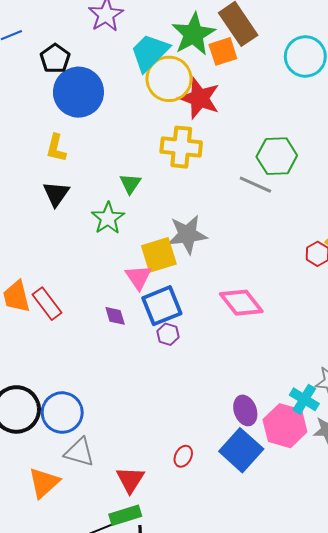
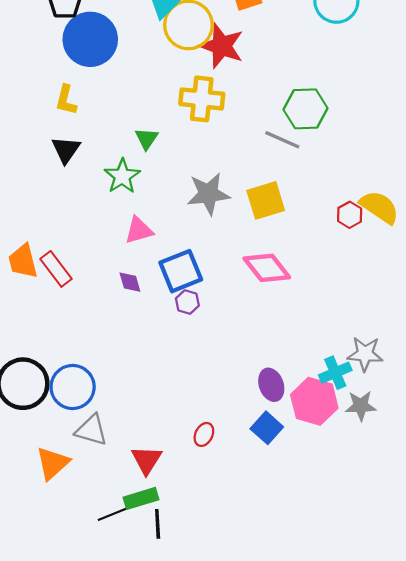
yellow square: (159, 255) -> (266, 200), moved
pink triangle: (138, 277) -> (139, 230), moved, turned 48
cyan cross: (304, 399) -> (335, 373), turned 36
blue square: (241, 450) -> (267, 428), size x0.7

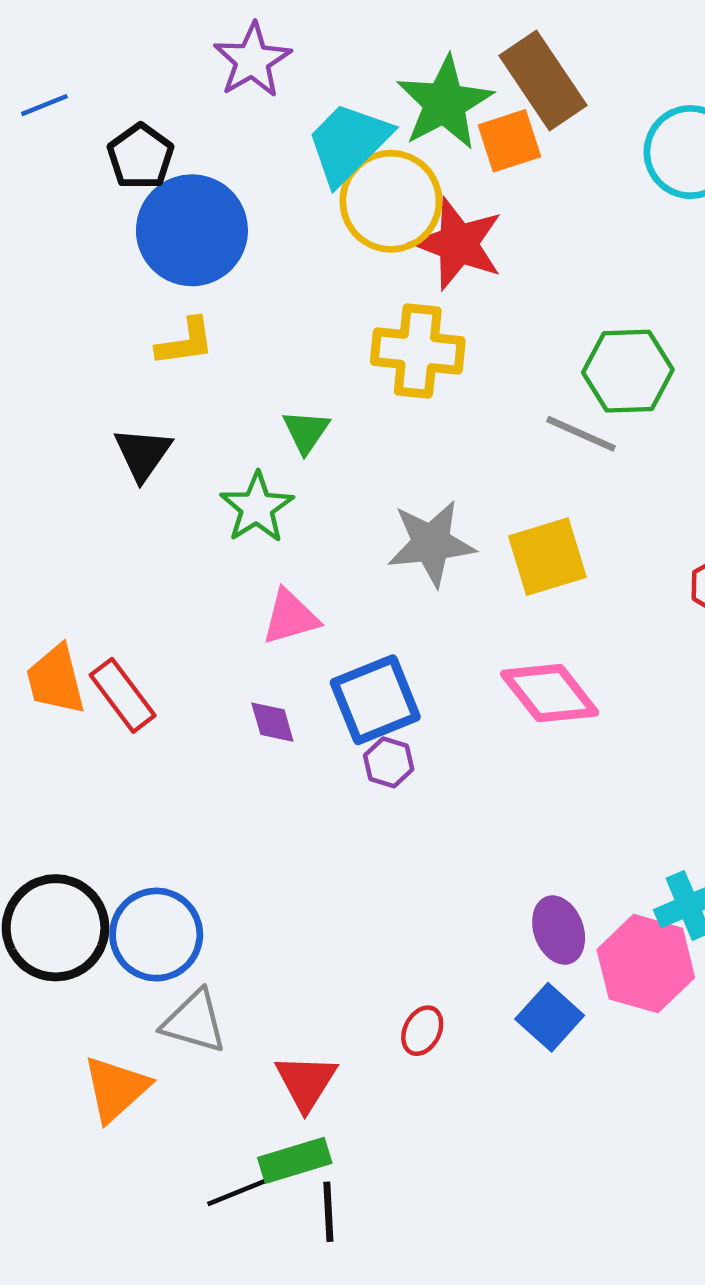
yellow L-shape: (66, 100) -> (185, 342), moved, turned -112

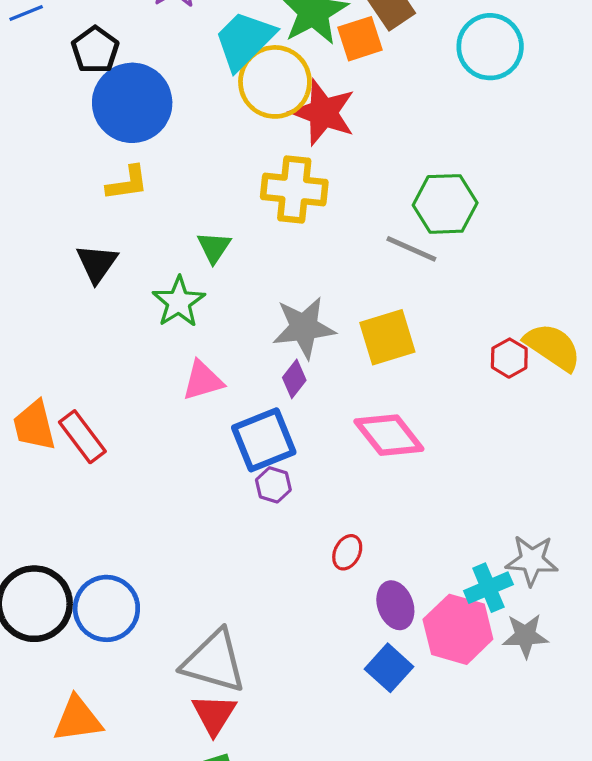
purple diamond: (272, 722) -> (294, 379), moved, turned 54
gray triangle: (194, 1022) -> (214, 661), moved, size x1.4
red ellipse: (422, 1031) -> (347, 552), moved
orange triangle: (116, 1089) -> (78, 719), turned 34

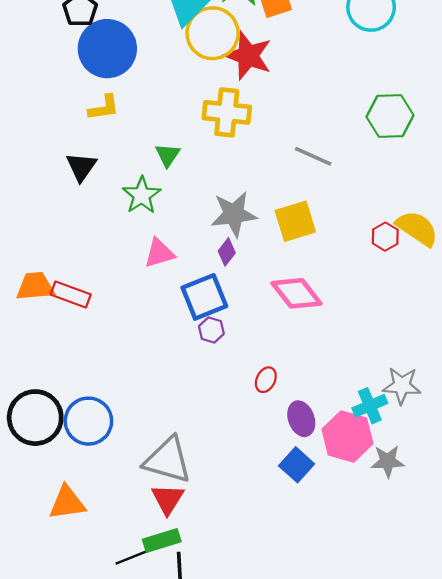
green hexagon: (445, 204) -> (390, 116), moved
orange trapezoid: (34, 425) -> (35, 286), turned 99
red rectangle: (82, 437) -> (71, 295), turned -33
gray star: (525, 636) -> (388, 461), moved

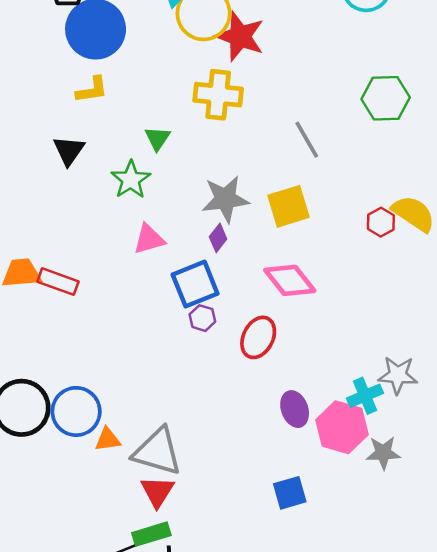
gray line: (313, 156) -> (307, 140), turned 36
red ellipse: (266, 380) -> (258, 337), moved, size x1.6
blue square: (297, 465) -> (290, 493), moved, turned 32
orange triangle: (67, 503) -> (108, 439), moved, size x0.7

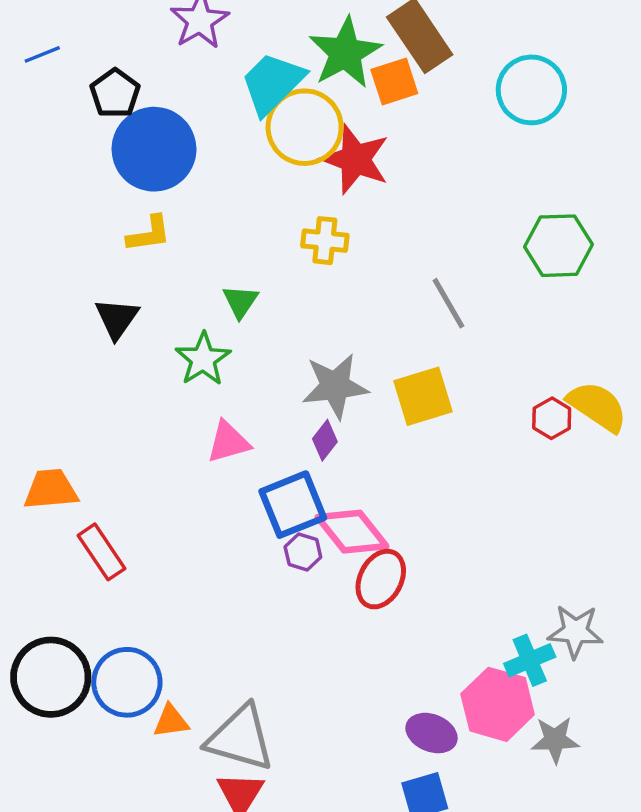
yellow cross: (218, 95) -> (325, 241), size x0.7
pink diamond: (290, 280) -> (352, 532), moved
red rectangle: (58, 282) -> (102, 552), moved, turned 36
purple ellipse: (295, 409) -> (432, 733), moved, turned -48

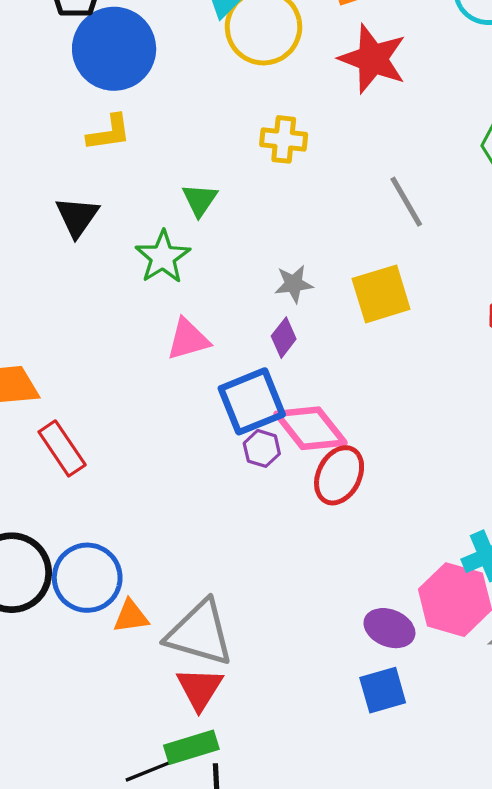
red star: (355, 159) -> (373, 59), moved
gray star: (335, 386) -> (294, 284), size x0.6

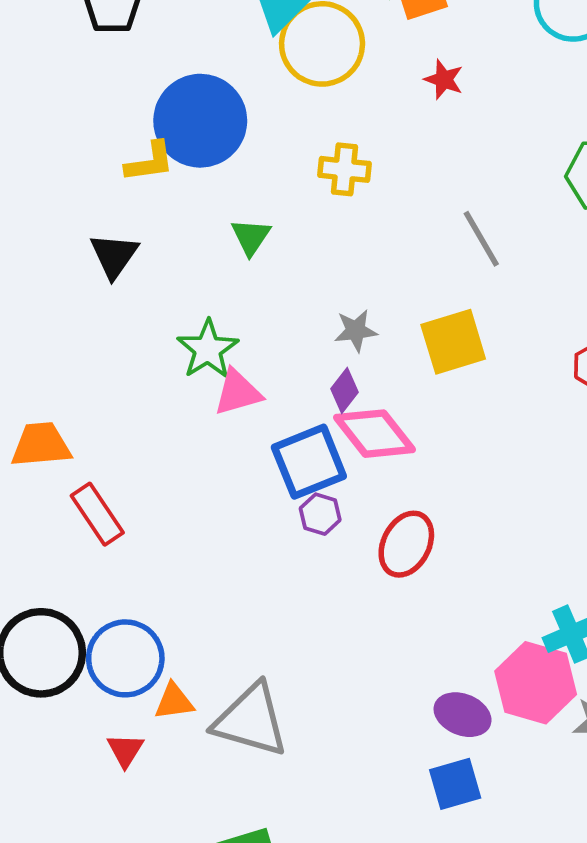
blue circle: (114, 49) -> (200, 121), moved
red star: (373, 59) -> (444, 79), size x0.5
green star: (163, 257) -> (208, 349), moved
pink diamond: (311, 428) -> (374, 434), moved
red triangle: (200, 689) -> (125, 750), moved, size x0.7

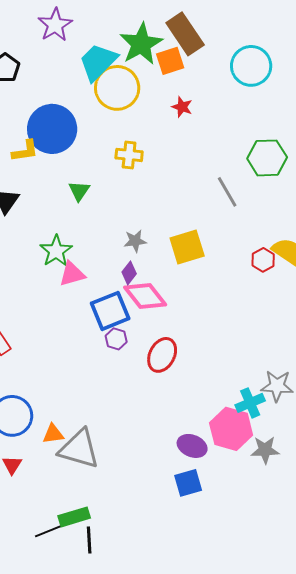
gray line: (481, 239) -> (227, 192), moved
orange triangle: (174, 701) -> (53, 434), moved

